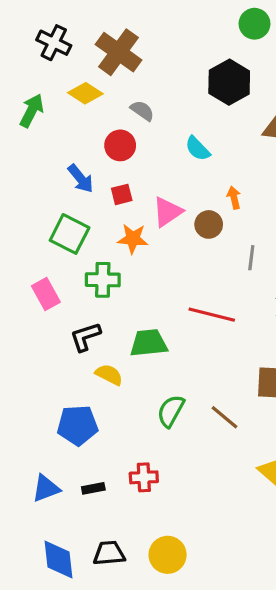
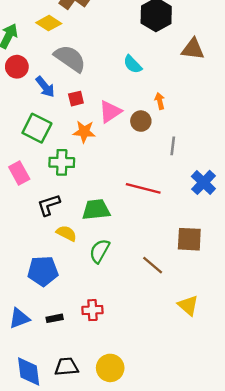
gray semicircle: (142, 111) -> (70, 58), moved, size x1.8
red circle: (120, 145) -> (17, 67), moved
green semicircle: (171, 411) -> (100, 251), moved

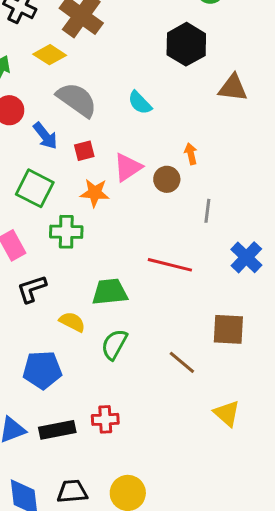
cyan semicircle: (133, 64) -> (140, 103), moved
black L-shape: (49, 205) -> (32, 289), moved
black rectangle: (55, 318) -> (57, 430), size x1.6

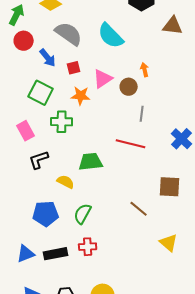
cyan semicircle: (140, 103) -> (111, 36), size x1.6
gray line: (207, 211) -> (142, 114), moved
green semicircle: (114, 344) -> (83, 214), moved

